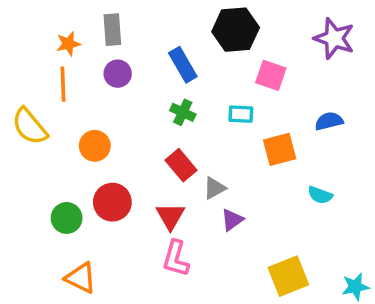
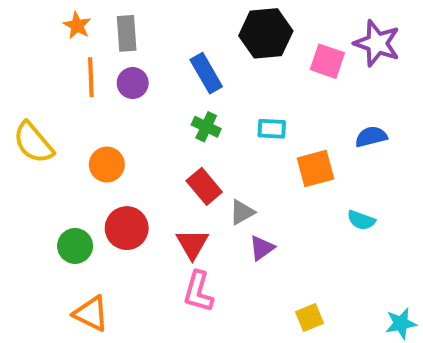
orange star: (68, 44) -> (77, 25), moved, turned -30
pink square: (271, 75) -> (327, 61), moved
orange line: (63, 84) -> (91, 77), moved
yellow square: (288, 276) -> (310, 318), moved, size x0.6

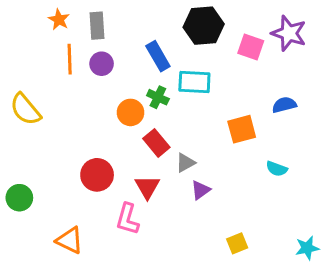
cyan rectangle: (272, 129) -> (194, 82), moved, size x1.5
orange circle: (107, 165) -> (131, 112), moved
green circle: (75, 246) -> (19, 198), moved
pink L-shape: (198, 292) -> (127, 219), moved

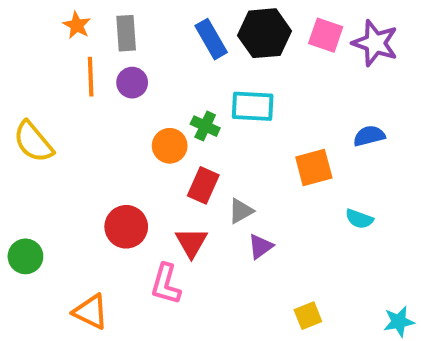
pink square: (251, 47) -> (326, 35), moved
blue rectangle: (158, 56) -> (211, 39), moved
red rectangle: (156, 143) -> (203, 185), turned 64

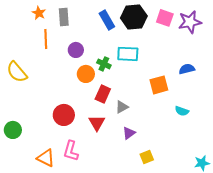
purple star: (375, 43) -> (190, 22), turned -30
purple circle: (132, 83) -> (76, 50), moved
purple triangle: (261, 247) -> (129, 133), moved
pink L-shape: (166, 284) -> (71, 151), moved
yellow square: (308, 316) -> (147, 157), moved

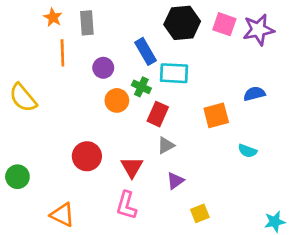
blue rectangle: (107, 20) -> (145, 51), moved
red rectangle: (103, 94) -> (158, 114), moved
pink L-shape: (71, 151) -> (126, 205), moved

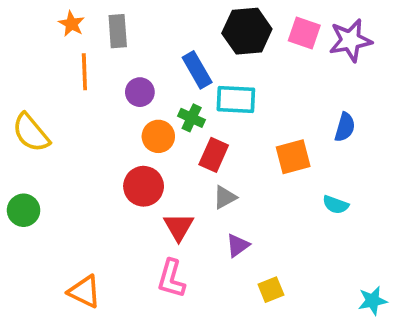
blue semicircle: (254, 94) -> (345, 127), turned 120
red circle: (87, 156) -> (144, 186), moved
green circle: (17, 177) -> (24, 210), moved

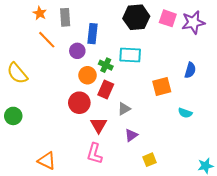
blue rectangle: (197, 70) -> (93, 34), moved, turned 36
orange line: (84, 72) -> (47, 40), turned -42
red rectangle: (214, 155) -> (106, 90), moved

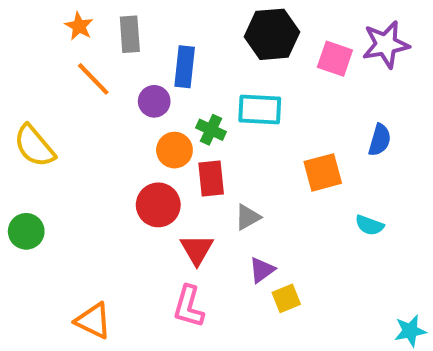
pink square: (168, 18) -> (335, 59), moved
red rectangle: (106, 90) -> (211, 179), turned -30
yellow square: (150, 160) -> (286, 298), moved

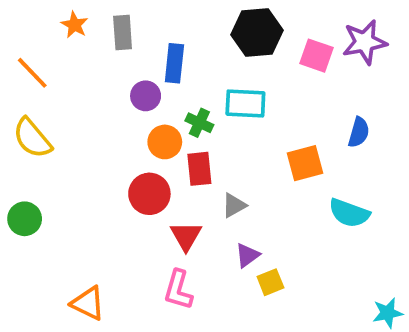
orange line: (93, 79) -> (32, 73), moved
cyan semicircle: (370, 225) -> (349, 213), size x1.5

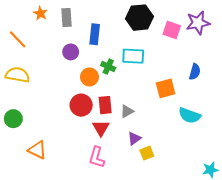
purple circle: (146, 96) -> (71, 52), moved
yellow semicircle: (32, 138) -> (18, 75), turned 140
red rectangle: (199, 169) -> (105, 105), moved
orange triangle: (88, 303) -> (37, 150), moved

